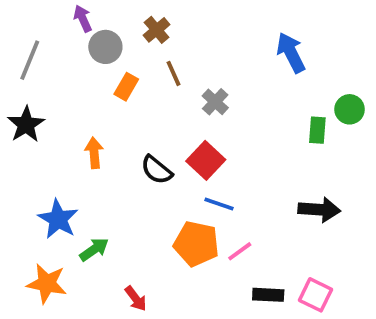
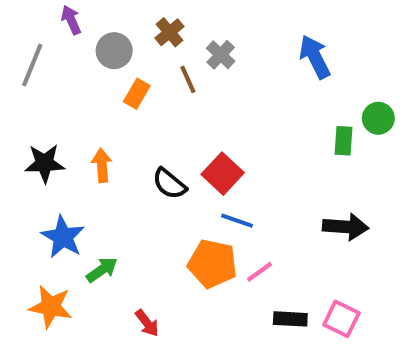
purple arrow: (83, 19) -> (71, 20), moved
gray cross: (215, 102) -> (221, 55), moved
black star: (26, 124) -> (45, 163), moved, turned 30

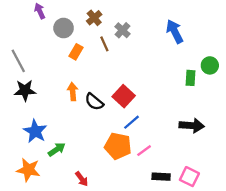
gray line: (32, 65) -> (18, 61), moved, turned -50
orange arrow: (102, 165) -> (73, 92), moved
blue line: (237, 221) -> (132, 122), turned -60

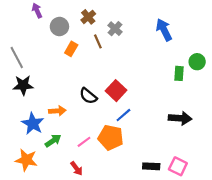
orange arrow: (73, 92) -> (57, 111), moved, turned 91
pink line: (144, 151) -> (84, 142), moved

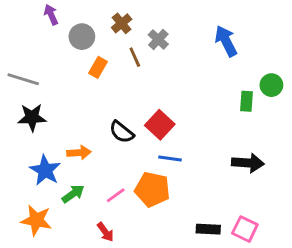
gray line: (17, 57) -> (23, 79), turned -45
blue line: (123, 115) -> (170, 159), turned 49

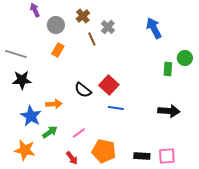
orange rectangle: (98, 67) -> (58, 50), moved
orange pentagon: (152, 189) -> (104, 151), moved
pink square: (245, 229) -> (167, 156), turned -30

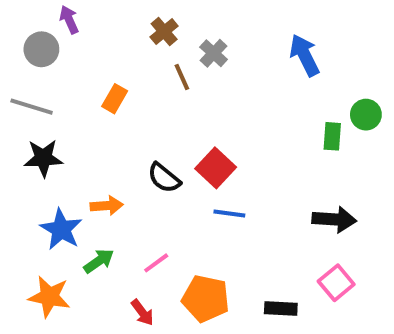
gray circle: (56, 25) -> (41, 49), moved
pink square: (167, 156) -> (336, 283), moved, turned -36

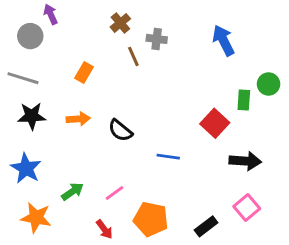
gray cross: (214, 53) -> (157, 39), turned -36
red square: (216, 168) -> (215, 123), moved
orange arrow: (107, 206) -> (78, 119), moved
blue star: (61, 229) -> (26, 168), moved
black rectangle: (281, 308) -> (206, 226), turned -40

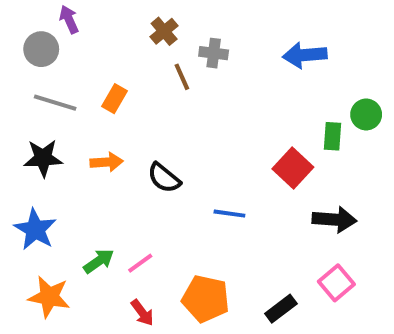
blue arrow: (223, 40) -> (305, 55), turned -68
gray line: (23, 78) -> (55, 103), moved
pink line: (115, 193) -> (140, 263), moved

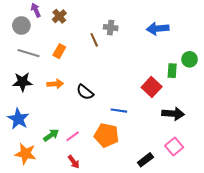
brown cross: (164, 31) -> (59, 16), moved
orange pentagon: (206, 299) -> (106, 135), moved

